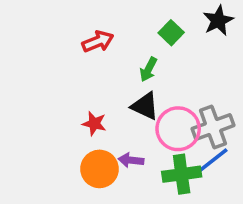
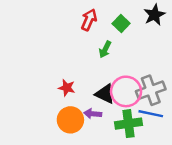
red arrow: (98, 41) -> (89, 20), moved, turned -45
black triangle: (145, 106) -> (105, 94), moved
blue line: (213, 160) -> (151, 114), turned 50

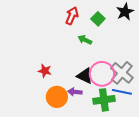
green arrow: (105, 49) -> (85, 40), turned 88
red star: (67, 88) -> (45, 71), moved
gray cross: (151, 90) -> (122, 73), turned -30

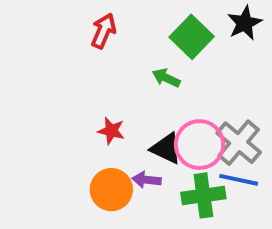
red arrow: (72, 16) -> (103, 31), moved
green square: (98, 19) -> (192, 37), size x1.5
red star: (45, 71) -> (111, 131), moved

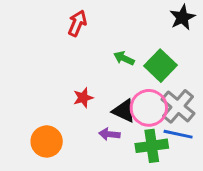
green square: (192, 37) -> (161, 66), moved
red star: (111, 131) -> (83, 98), turned -30
orange circle: (111, 190) -> (47, 141), moved

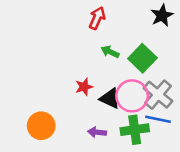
red arrow: (77, 23) -> (97, 18), moved
red star: (83, 98) -> (84, 87), moved
purple arrow: (109, 134) -> (97, 132), moved

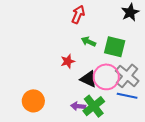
green square: (142, 58) -> (115, 47), turned -30
red star: (84, 87) -> (68, 61), moved
green cross: (135, 130) -> (94, 106), moved, turned -30

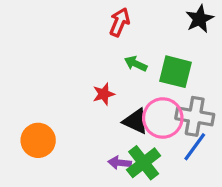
gray cross: (127, 76) -> (195, 116), turned -30
blue line: (127, 96) -> (195, 147), turned -66
orange circle: (33, 101) -> (38, 140), moved

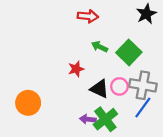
red arrow: (120, 22) -> (88, 16), turned 72
green square: (176, 72) -> (129, 52), turned 30
pink circle: (163, 118) -> (119, 86), size x0.6

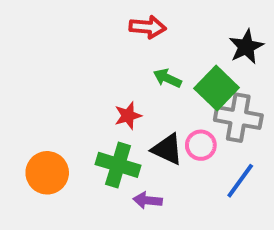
black star: (146, 14) -> (246, 47), moved
gray cross: (143, 85) -> (238, 118), moved
green cross: (105, 119) -> (118, 165), moved, turned -35

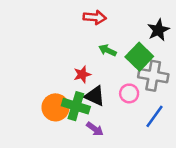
black triangle: (167, 149) -> (95, 96), moved
orange circle: (47, 173) -> (56, 107), moved
purple arrow: (148, 200) -> (95, 129), turned -150

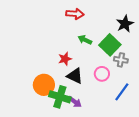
gray cross: (153, 76) -> (121, 60), size x0.6
green cross: (76, 106) -> (60, 97), moved

